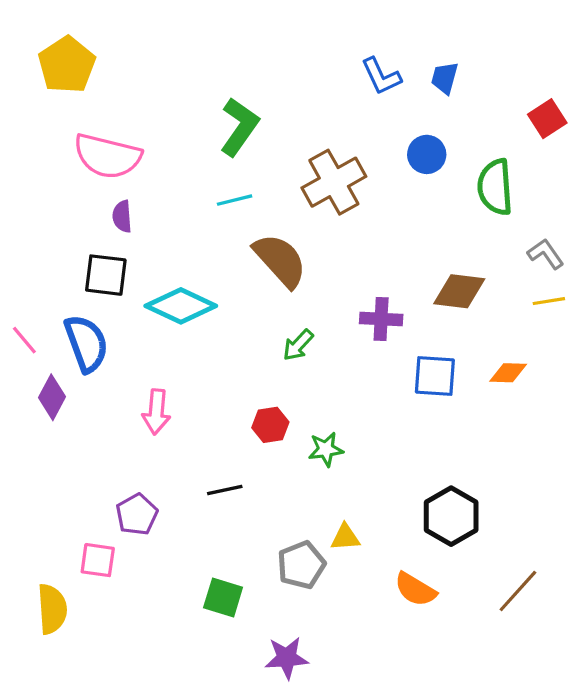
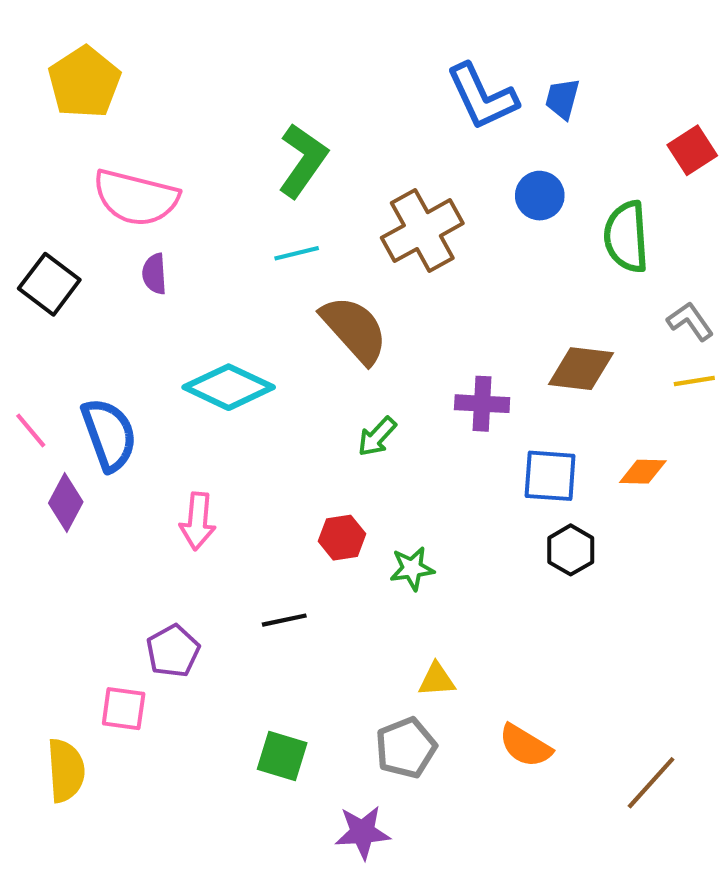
blue L-shape: (381, 76) -> (482, 97), size x1.4
black square: (106, 275) -> (49, 284), moved, turned 30
black hexagon: (451, 516) -> (571, 550), moved, size x0.7
gray pentagon: (301, 565) -> (406, 748), moved
brown line: (518, 591) -> (651, 783), moved

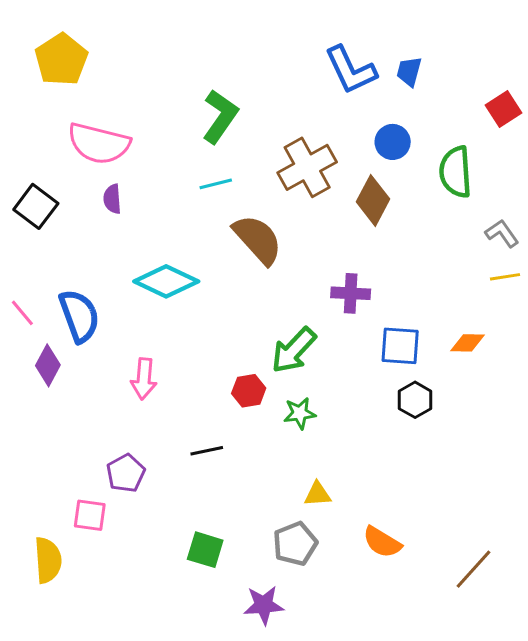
brown diamond: (581, 369) -> (373, 200), moved, turned -69
green arrow: (377, 437) -> (294, 350), moved, size x1.6

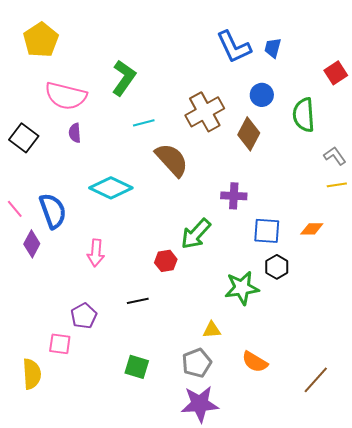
green L-shape: (220, 116) -> (124, 78), moved
green star: (300, 413) -> (242, 288), moved, size x1.6
purple star: (264, 605) -> (200, 404), moved, size x1.4

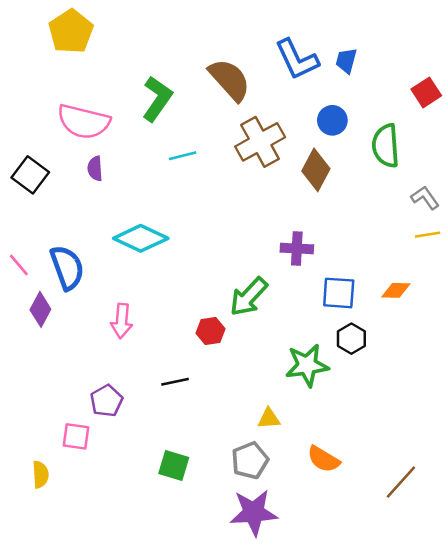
yellow pentagon: (41, 40) -> (71, 31), moved
brown semicircle: (172, 160) -> (230, 80), moved
yellow semicircle: (32, 374) -> (40, 474), size x0.7

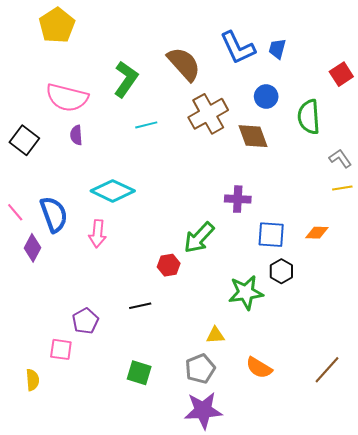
brown diamond: (316, 170) -> (253, 136), turned -48
pink arrow: (122, 321) -> (98, 234), moved
brown line: (401, 482) -> (327, 370), moved

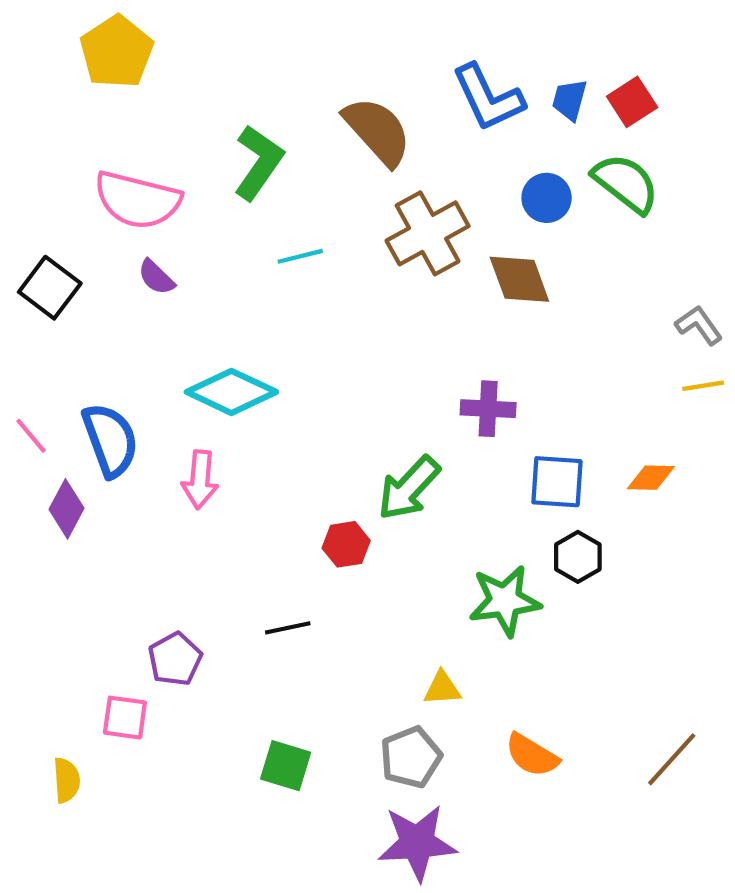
red square: (341, 74) -> (632, 102), moved
green semicircle: (309, 117) -> (626, 183), moved, turned 132
purple semicircle: (76, 135) -> (156, 277), turned -42

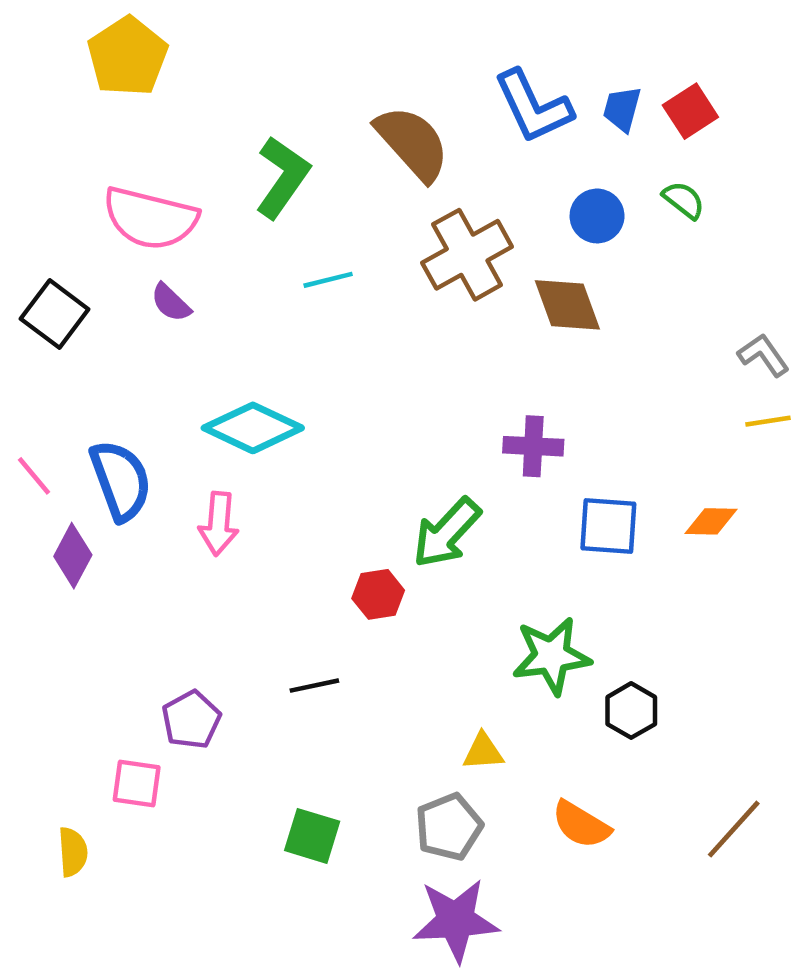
green semicircle: (626, 183) -> (684, 200), size x0.6
black hexagon: (578, 557) -> (631, 711), moved

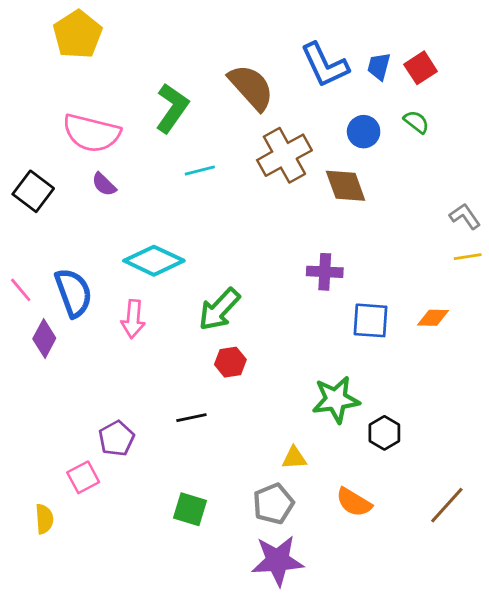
green arrow: (447, 533) -> (219, 309), moved
pink square: (137, 784) -> (83, 477), turned -36

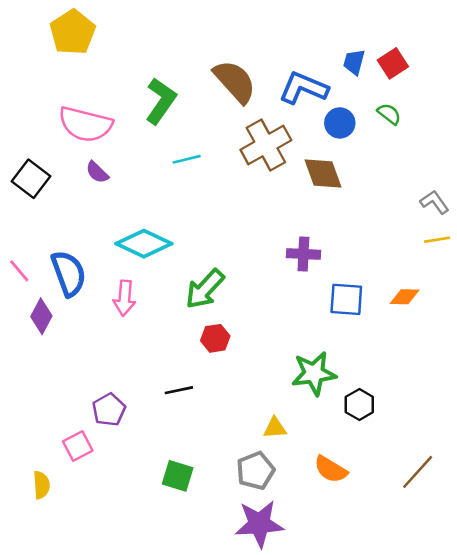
blue L-shape: (325, 65) -> (303, 88), moved, turned 138

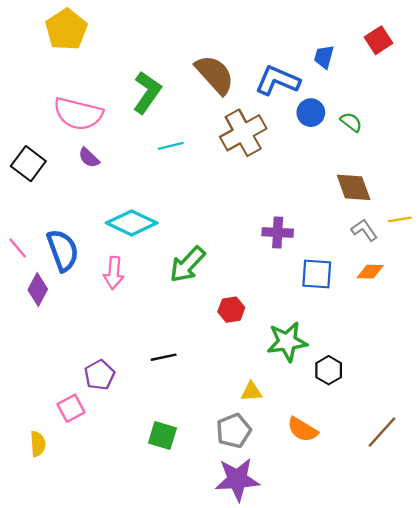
red square: (393, 63) -> (379, 40), moved
green semicircle: (389, 114) -> (351, 122), moved
brown diamond: (323, 174) -> (354, 187), moved
gray L-shape: (435, 202) -> (364, 230), moved
red hexagon: (215, 338) -> (231, 310), moved

